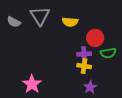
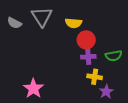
red circle: (95, 38) -> (86, 40), moved
yellow cross: (84, 66) -> (95, 77), moved
purple star: (90, 87) -> (106, 92), moved

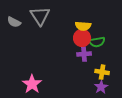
yellow semicircle: (74, 23) -> (83, 26), moved
green semicircle: (114, 56) -> (97, 42), moved
yellow cross: (95, 77) -> (102, 72), moved

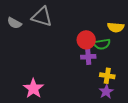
gray triangle: (40, 16) -> (42, 17), turned -40
yellow semicircle: (83, 26) -> (116, 27), moved

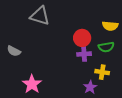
gray semicircle: (14, 23) -> (14, 51), moved
green semicircle: (102, 44) -> (106, 47), moved
purple star: (106, 92) -> (90, 87), moved

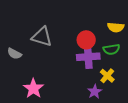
gray triangle: (40, 16) -> (42, 37), moved
purple cross: (84, 54) -> (88, 57), size x1.5
yellow cross: (102, 72) -> (107, 76), turned 32

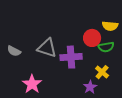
gray triangle: (42, 37) -> (47, 48), moved
red circle: (86, 40) -> (92, 38), moved
purple cross: (88, 57) -> (71, 57), moved

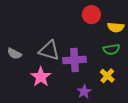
red circle: (92, 38) -> (91, 15), moved
pink star: (32, 84) -> (41, 77), moved
purple star: (90, 87) -> (84, 92), moved

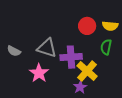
red circle: (91, 15) -> (87, 26), moved
green semicircle: (111, 49) -> (106, 47), turned 112
yellow cross: (107, 76) -> (87, 71), moved, size x1.5

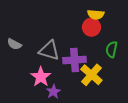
yellow semicircle: (110, 26) -> (96, 15), moved
gray semicircle: (14, 51) -> (14, 44), moved
purple star: (80, 87) -> (53, 92), moved

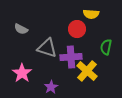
red circle: (91, 27) -> (77, 29), moved
gray semicircle: (14, 44) -> (21, 29), moved
pink star: (41, 77) -> (22, 73), moved

